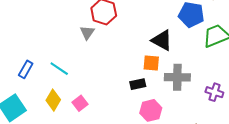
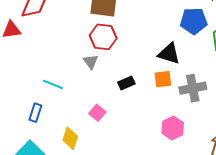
cyan line: (59, 69) -> (53, 84), moved
black rectangle: (138, 84) -> (126, 83), moved
pink square: (80, 103) -> (97, 113), moved

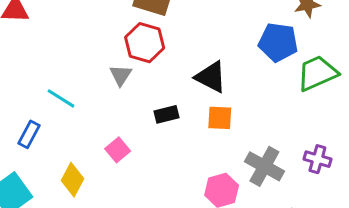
black triangle: (169, 54) -> (211, 77), moved
gray cross: (193, 88) -> (264, 166), moved, turned 30

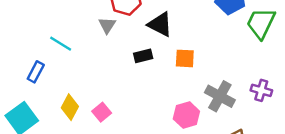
green trapezoid: (317, 73) -> (261, 23), turned -40
black triangle: (211, 77) -> (160, 24), moved
pink square: (118, 150) -> (102, 112), moved

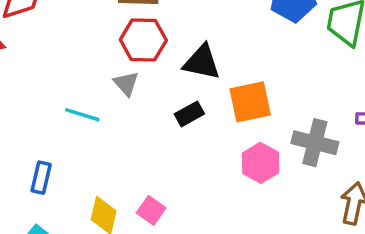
cyan line: (61, 44) -> (82, 115), moved
orange square: (185, 58) -> (250, 102), size x1.4
pink hexagon: (186, 115) -> (261, 163), moved

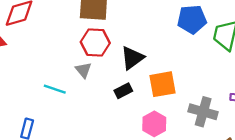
black triangle: (202, 62) -> (132, 58), turned -50
pink hexagon: (261, 163) -> (154, 124), moved

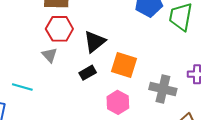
orange square: (162, 84) -> (124, 65), turned 30
cyan line: (55, 89) -> (22, 87), moved

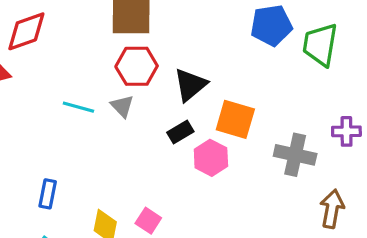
cyan line: (22, 87) -> (78, 107), moved
pink hexagon: (118, 102) -> (211, 158), moved

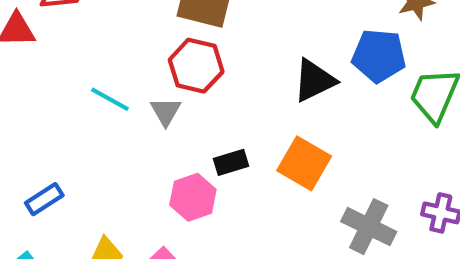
black triangle: (190, 85) -> (314, 80), moved
pink hexagon: (211, 158) -> (193, 197), moved
blue rectangle: (48, 194) -> (44, 199), turned 32

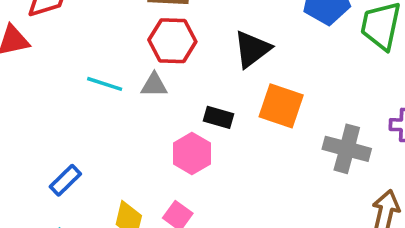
black triangle: (314, 80) -> (252, 49), moved
gray triangle: (166, 112) -> (154, 85), turned -48
black rectangle: (231, 162) -> (219, 117), turned 44

